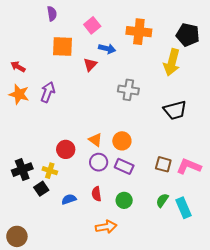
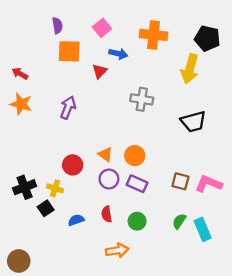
purple semicircle: (52, 14) -> (57, 26), moved
purple arrow: (48, 92) -> (68, 108), moved

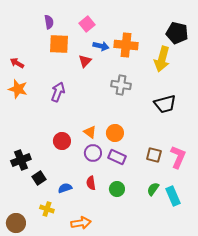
orange cross: (153, 35) -> (126, 45), moved
pink L-shape: (209, 184) -> (178, 157), turned 90
yellow cross: (55, 188) -> (47, 209), moved
orange arrow: (117, 250) -> (81, 223), moved

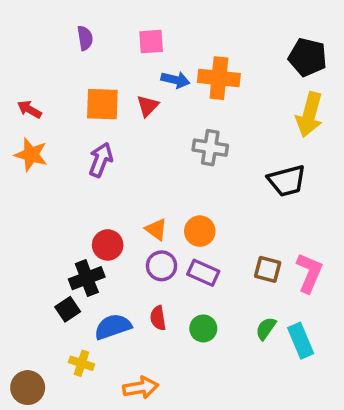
pink square: (87, 24) -> (151, 42), turned 35
orange square: (59, 44) -> (102, 104), moved
yellow arrow: (162, 59) -> (309, 115), moved
black cross: (21, 160) -> (87, 278), moved
blue semicircle: (65, 188) -> (113, 327), size x1.5

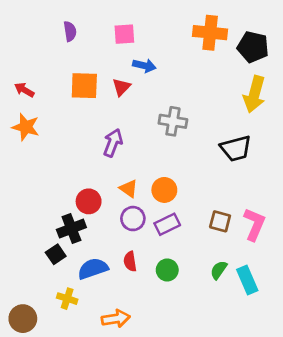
orange cross: (219, 78) -> (210, 33), moved
purple arrow: (101, 160) -> (113, 143), moved
purple rectangle: (203, 273) -> (167, 224), turned -50

